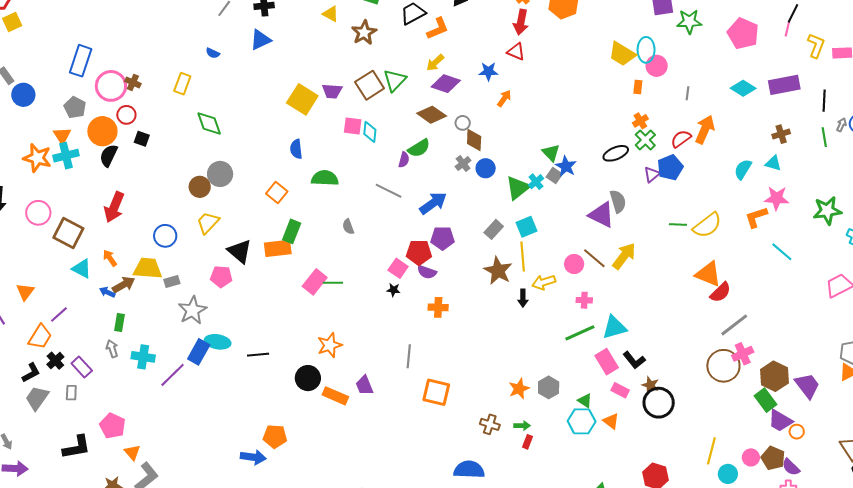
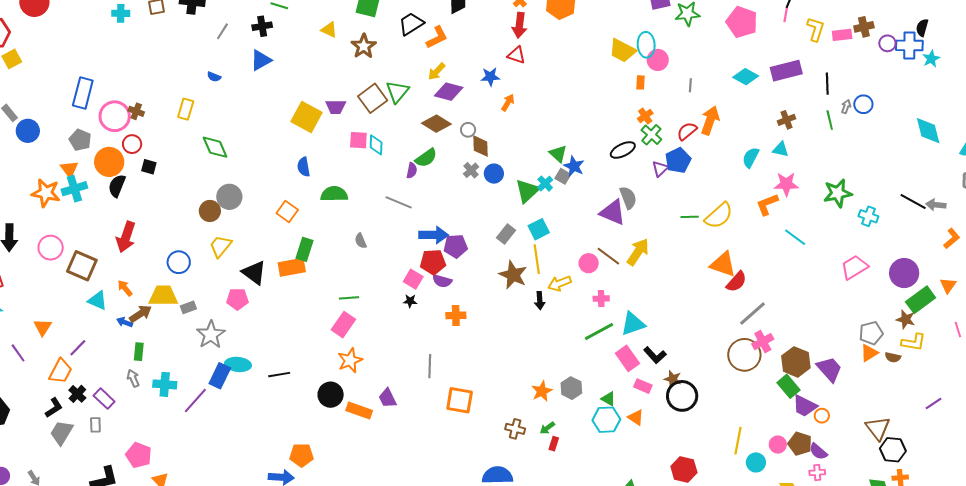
blue arrow: (433, 203) -> (434, 235), moved, turned 40
pink rectangle: (315, 282) -> (343, 325), moved
green arrow: (522, 426) -> (547, 428), turned 147

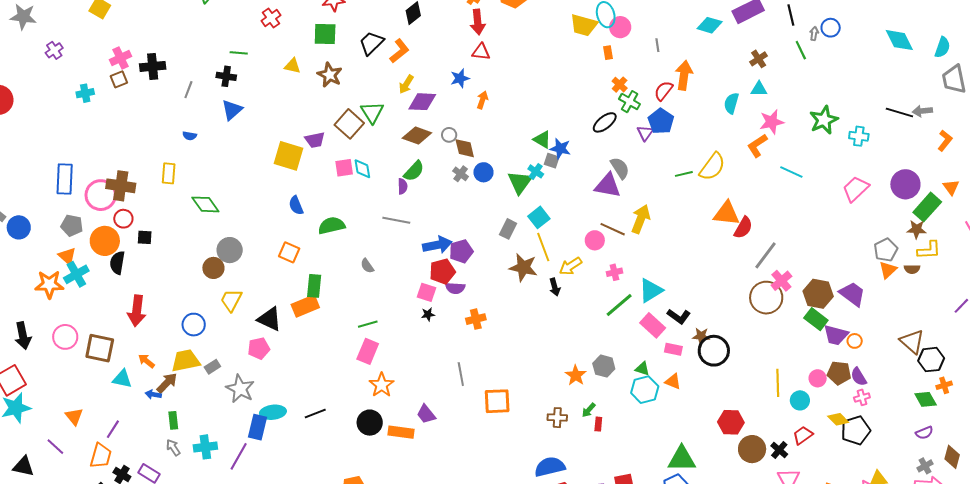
black cross: (262, 26) -> (226, 76), turned 30
brown cross: (136, 111) -> (121, 186), size x1.8
purple semicircle: (818, 452) -> (859, 377), turned 30

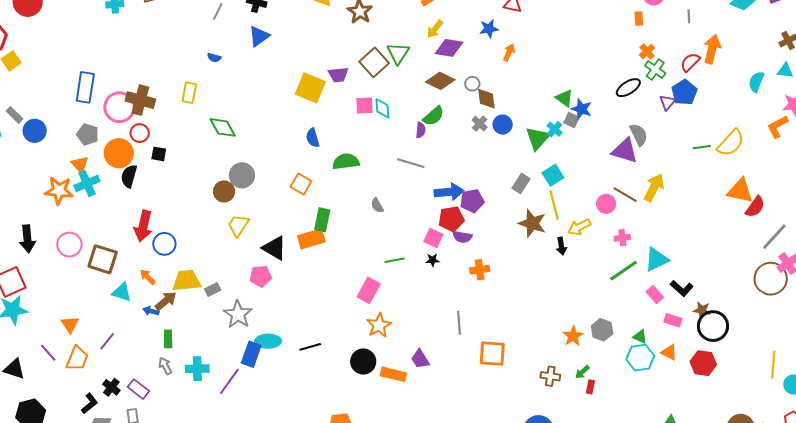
green line: (368, 324) -> (395, 260), moved
blue circle: (194, 325) -> (164, 244), moved
pink rectangle: (653, 325) -> (655, 294), size x0.7
red hexagon: (731, 422) -> (703, 363), moved
orange trapezoid: (101, 456) -> (77, 358), moved

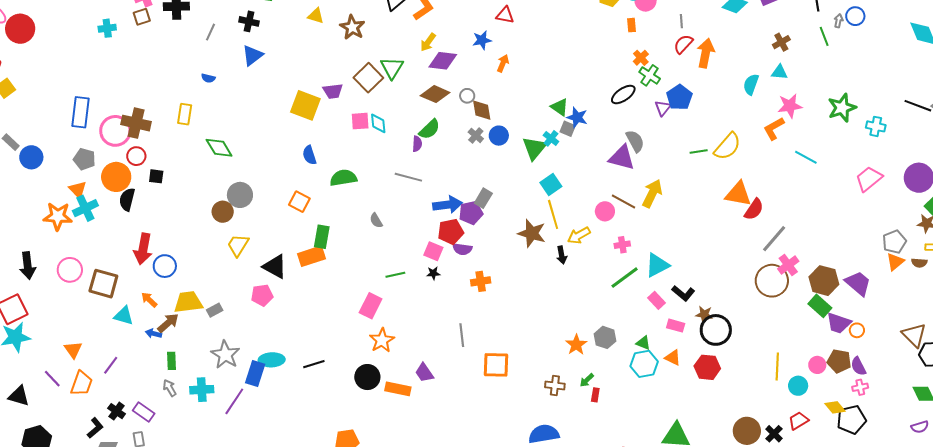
red semicircle: (690, 62) -> (683, 44), moved
gray rectangle: (521, 183) -> (483, 198), moved
gray star: (238, 314) -> (225, 355), moved

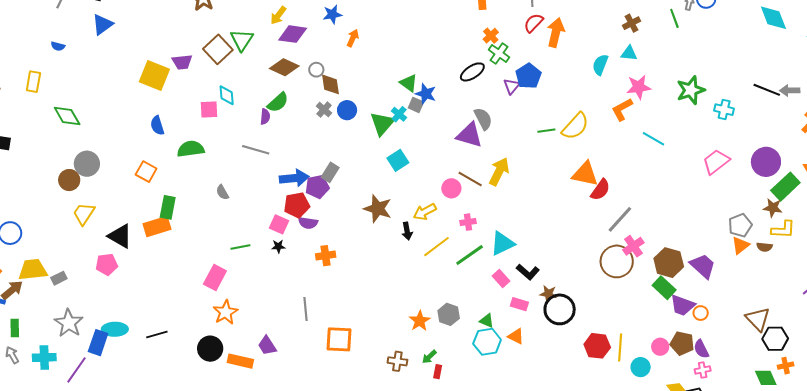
pink square: (360, 121) -> (209, 110), moved
yellow line: (553, 214) -> (436, 247), moved, turned 68
red hexagon: (707, 367) -> (597, 346), moved

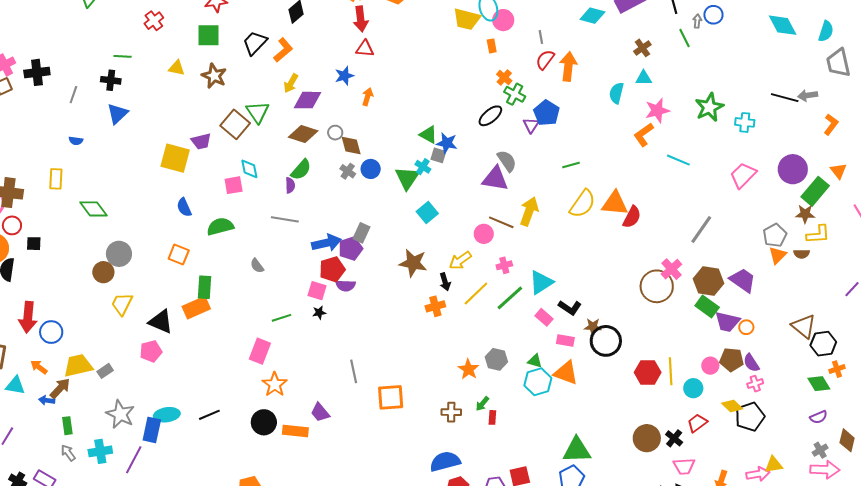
yellow semicircle: (575, 126) -> (583, 204), moved
gray line: (620, 219) -> (701, 230), moved
orange cross: (326, 256) -> (435, 306), moved
orange triangle: (516, 336) -> (566, 373), size x1.5

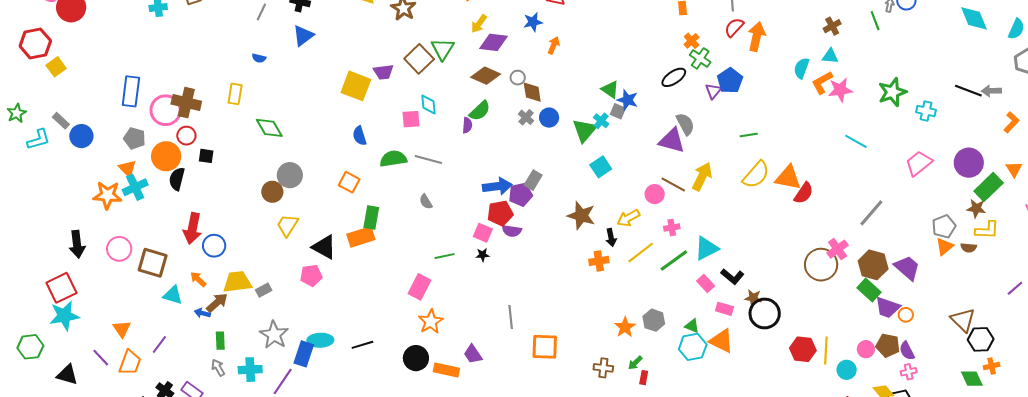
orange L-shape: (644, 135) -> (822, 82), moved
gray line: (285, 219) -> (428, 160), moved

